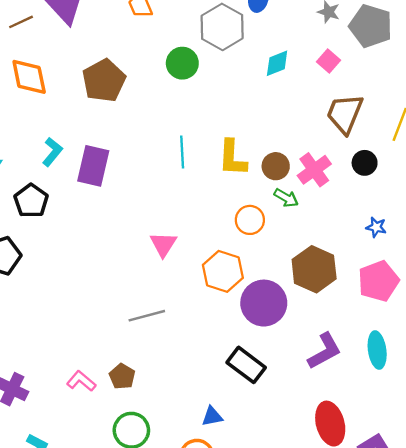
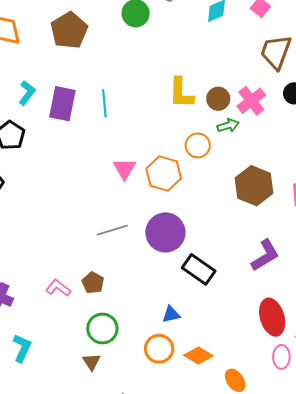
cyan line: (182, 152) -> (104, 103), moved
green arrow: (286, 198) -> (228, 125), turned -45
orange hexagon: (223, 271) -> (164, 173), moved
purple circle: (264, 303) -> (165, 232), moved

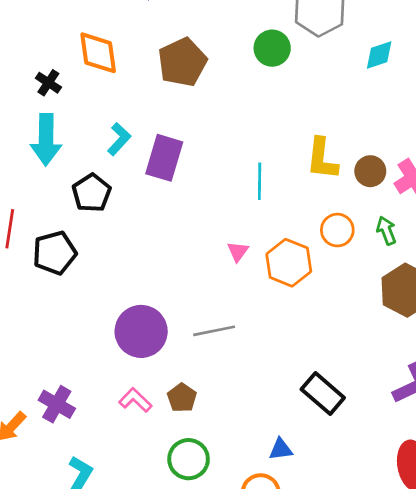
cyan line: (104, 103) -> (260, 181), moved
green arrow: (228, 125) -> (386, 231), moved, turned -100
pink triangle: (124, 169) -> (238, 251), size x0.7
purple circle: (165, 232) -> (141, 331), moved

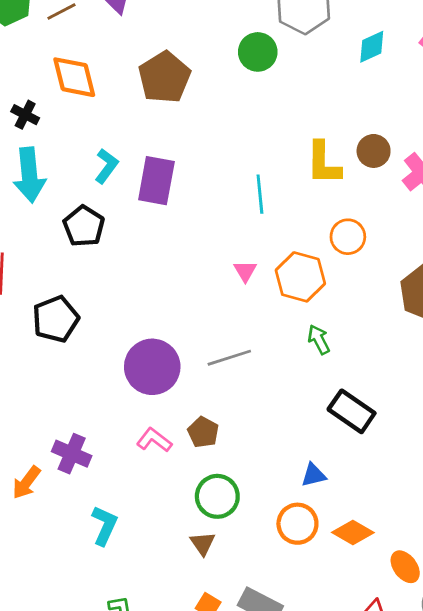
brown circle: (370, 171) -> (374, 151), moved
green arrow: (386, 231) -> (319, 340), moved
black pentagon: (55, 253) -> (56, 319), moved

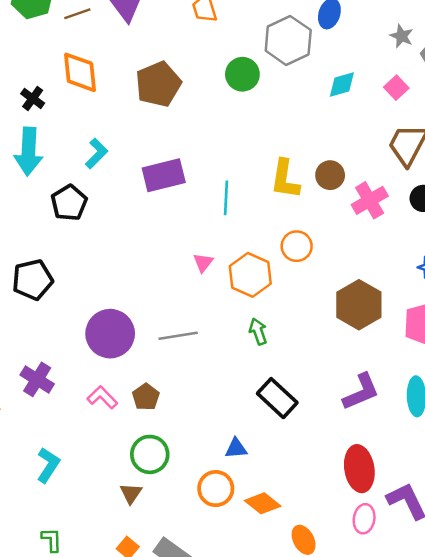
purple rectangle: (156, 181) -> (164, 175), moved, turned 57
purple cross: (72, 454) -> (37, 379), moved

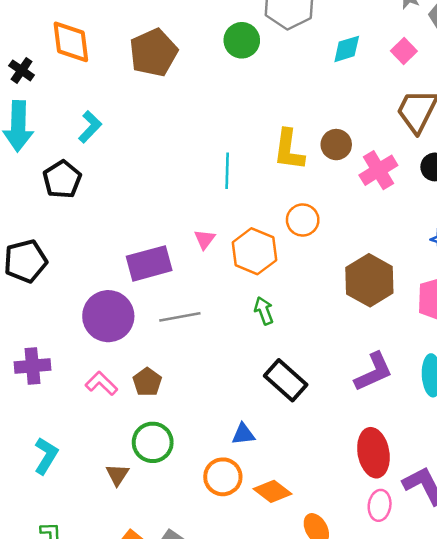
purple rectangle: (164, 175) -> (149, 263), moved
purple cross: (37, 379) -> (32, 366), turned -36
brown triangle: (131, 493) -> (117, 475), moved

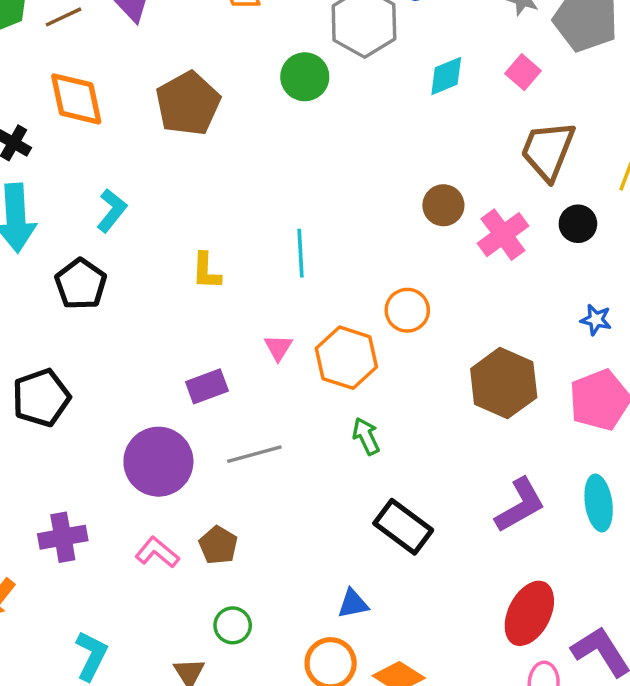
yellow L-shape: (289, 150) -> (206, 271), moved, size x0.7
purple rectangle: (149, 263) -> (207, 386), size x0.7
green circle: (153, 442) -> (233, 625), size x0.7
red ellipse: (373, 453) -> (529, 613), turned 42

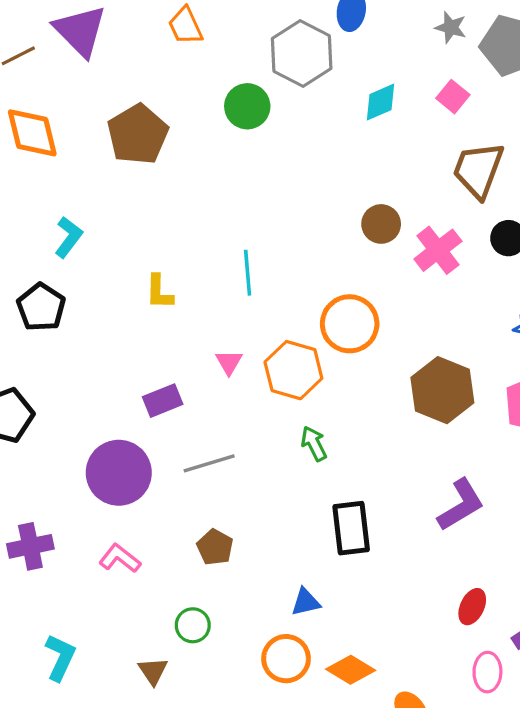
orange circle: (407, 310) -> (350, 324), size x1.4
black rectangle: (403, 527) -> (351, 528), turned 48
brown pentagon: (218, 545) -> (215, 547), moved
red ellipse: (529, 613) -> (472, 607), size x0.6

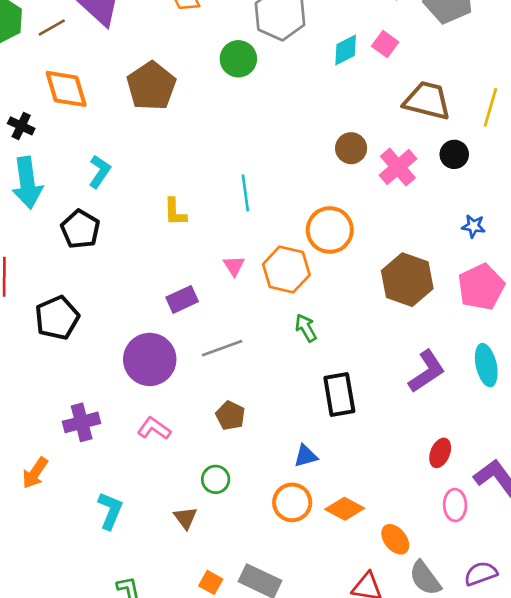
pink square: (453, 97) -> (385, 44), moved
brown trapezoid: (478, 170) -> (427, 101), turned 87

